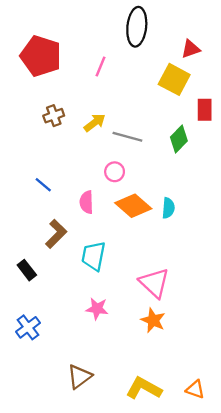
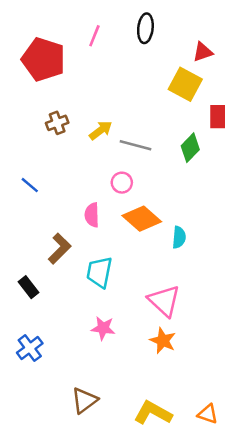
black ellipse: (137, 27) -> (145, 28), size x0.7
pink line: (101, 67) -> (94, 36), moved
blue line: (43, 185) -> (30, 185), moved
cyan semicircle: (168, 208) -> (179, 237), moved

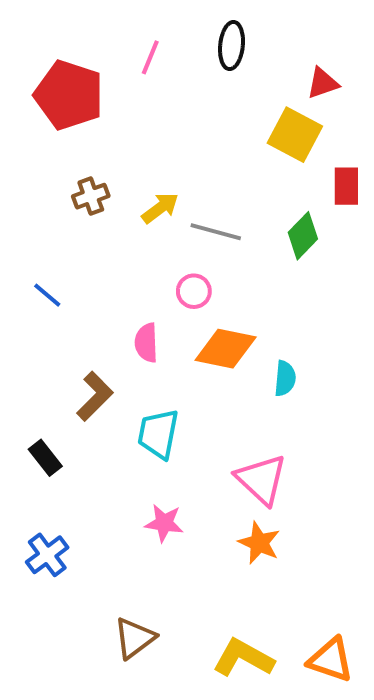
orange diamond: (142, 219) -> (226, 349), turned -30
orange triangle: (208, 414) -> (331, 660), size x1.4

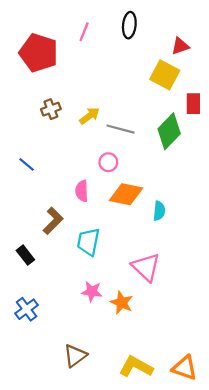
green diamond: (303, 236) -> (169, 131), size x1.4
orange star: (259, 543) -> (122, 303), moved

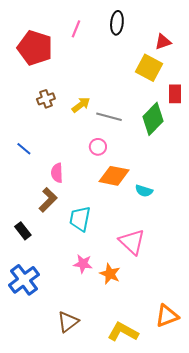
pink semicircle: (82, 191) -> (57, 173), moved
cyan semicircle: (159, 211) -> (144, 191), turned 102
blue cross: (27, 309) -> (24, 280), size x1.4
orange triangle: (185, 368) -> (167, 316), moved, turned -40

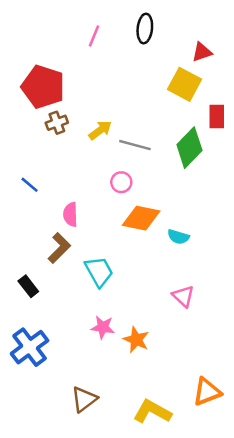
red pentagon: (35, 48) -> (43, 87), moved
cyan trapezoid: (80, 219) -> (99, 271), turned 140
pink triangle: (132, 242) -> (183, 296), moved, size x0.7

